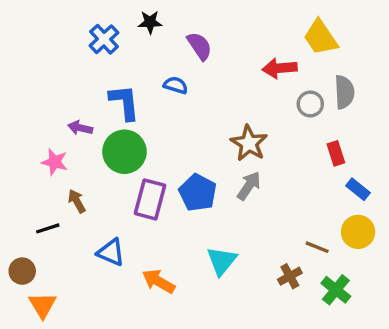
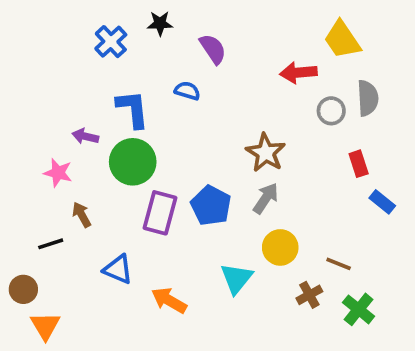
yellow circle: (358, 232) -> (280, 247), moved

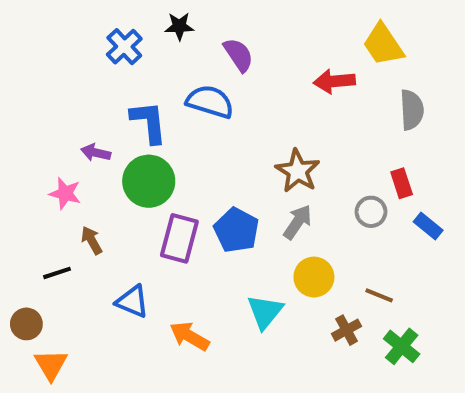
blue semicircle: (187, 91) -> (210, 102), size x1.6
gray circle: (331, 111) -> (371, 212), moved

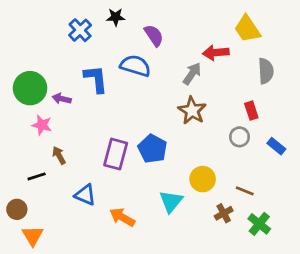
green circle: (149, 181) -> (30, 88), moved
red rectangle: (402, 183) -> (251, 111), moved
gray arrow: (298, 222) -> (192, 74), moved

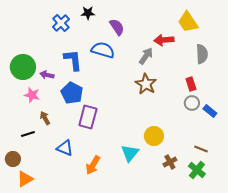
gray circle: (239, 137) -> (192, 103), moved
blue pentagon: (153, 149) -> (72, 93), moved
brown line: (245, 191) -> (201, 149), moved
orange arrow: (122, 217) -> (93, 165), turned -90
orange triangle: (33, 236) -> (25, 179), turned 30

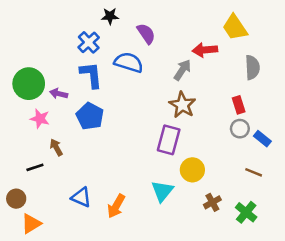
blue cross: (61, 23) -> (89, 42), moved
purple rectangle: (88, 117) -> (169, 140), moved
blue triangle: (65, 148) -> (81, 197), moved
brown line: (201, 149) -> (254, 172), moved

